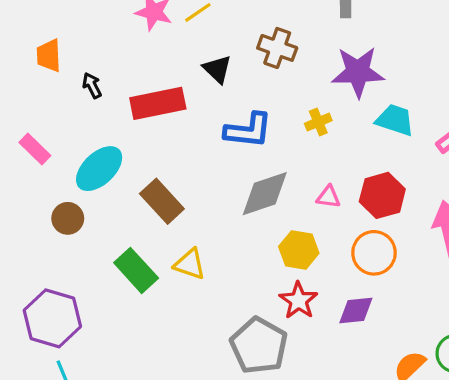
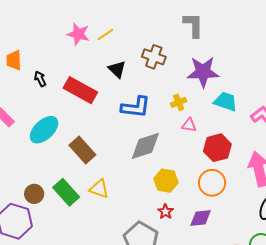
red rectangle: (158, 103) -> (80, 90), turned 40
pink triangle: (328, 197) -> (189, 125), moved
brown circle: (68, 218) -> (34, 194), moved
red star: (298, 301) -> (165, 212), size x0.7

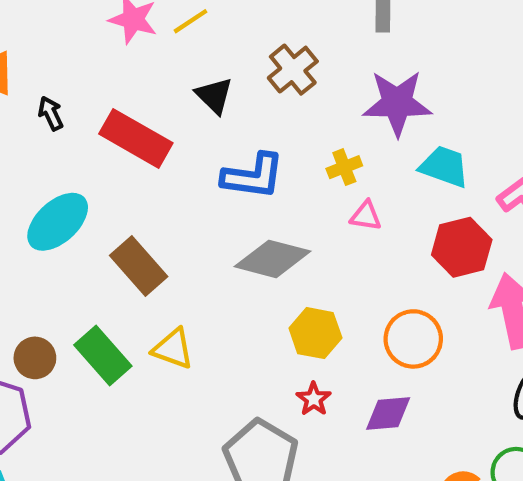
brown cross: (154, 57) -> (293, 70), turned 30
gray diamond: (145, 146) -> (273, 259), turned 32
red hexagon: (217, 148) -> (462, 247), moved

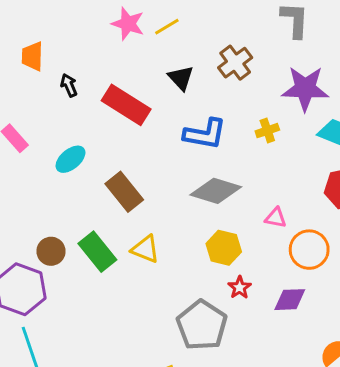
pink triangle: (366, 216) -> (276, 218), moved
cyan ellipse: (58, 222) -> (70, 159), size x0.7
yellow hexagon: (315, 333) -> (224, 248), moved

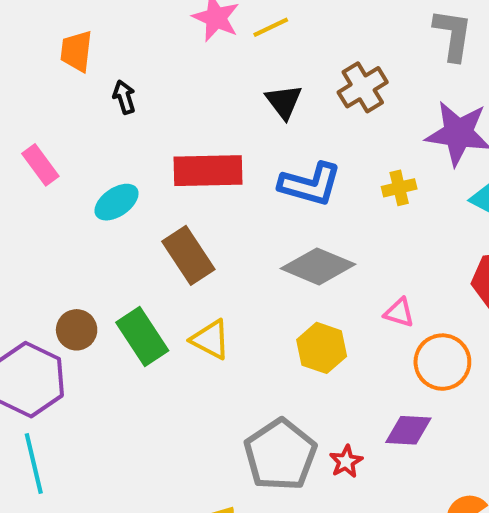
red rectangle: (126, 105) -> (208, 171), moved, turned -39
red star: (240, 288) -> (346, 461), moved

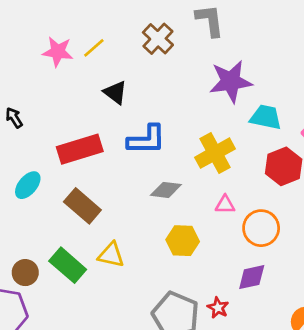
brown cross: (363, 87) -> (158, 39), moved
yellow cross: (399, 188) -> (215, 153), moved, size x1.8
gray diamond: (318, 266) -> (166, 190), size x0.7

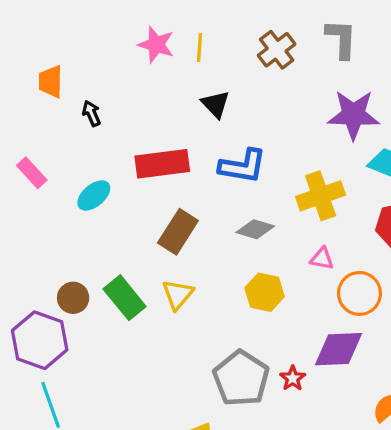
yellow line: (94, 48) -> (200, 47), turned -55
brown rectangle: (82, 206) -> (178, 232), moved, turned 72
yellow triangle: (111, 255) -> (178, 294), turned 48
purple diamond: (252, 277) -> (339, 349), size x1.4

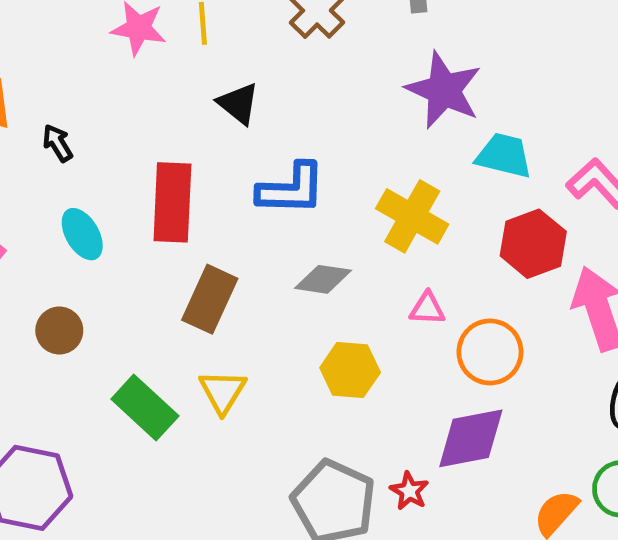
purple star: (354, 115) -> (444, 90), turned 30
red rectangle: (162, 164) -> (172, 202), turned -72
cyan ellipse: (94, 195) -> (82, 234), moved, turned -72
yellow cross: (321, 196) -> (412, 216), turned -33
brown circle: (73, 298) -> (59, 331), moved

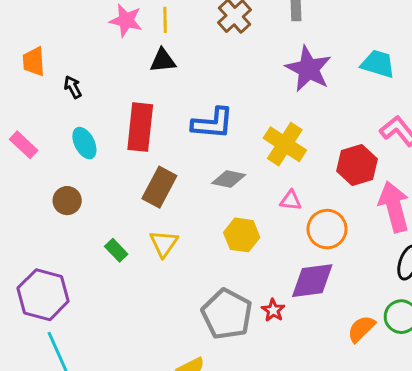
black triangle: (238, 104) -> (163, 61), moved, turned -48
cyan trapezoid: (504, 156) -> (378, 64), moved
green rectangle: (145, 408) -> (116, 250), size x0.6

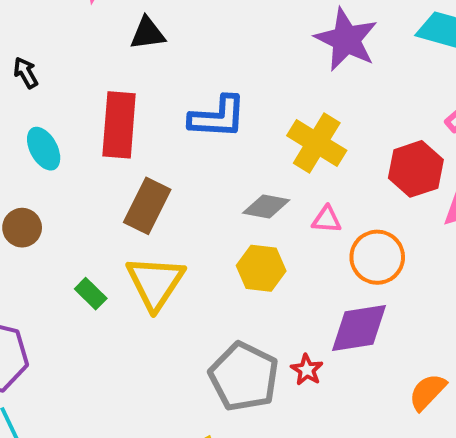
gray diamond: (229, 179) -> (266, 206), moved
yellow triangle: (164, 243) -> (155, 283), size x1.5

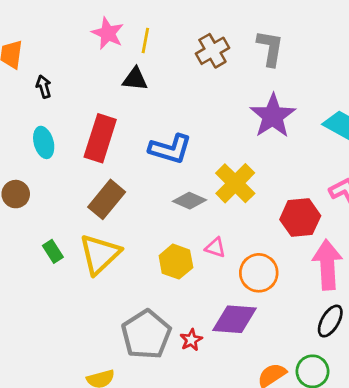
gray diamond: (266, 206) -> (190, 201), moved
pink triangle: (327, 220) -> (215, 248), moved

